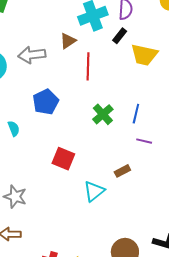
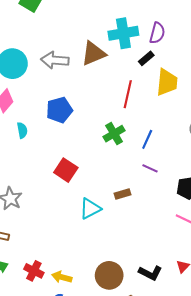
brown triangle: (68, 41) -> (93, 53), size x1.5
yellow trapezoid: (144, 55) -> (167, 82), turned -108
red line: (88, 66) -> (128, 94), moved

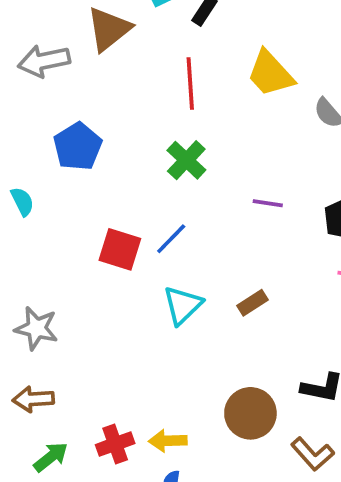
yellow trapezoid: (167, 82) -> (270, 74), moved, turned 148
blue line: (147, 139) -> (171, 239), moved, turned 36
brown rectangle: (123, 194) -> (252, 303), moved
red cross: (34, 271) -> (115, 444), turned -30

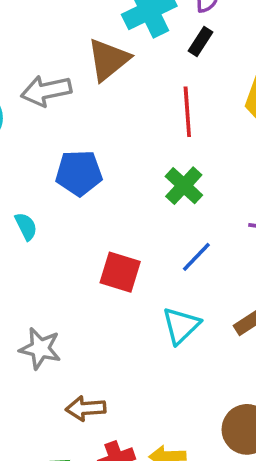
blue pentagon: (78, 146) -> (79, 173), turned 30
blue line: (171, 239) -> (196, 257), moved
brown arrow: (33, 399) -> (86, 408), moved

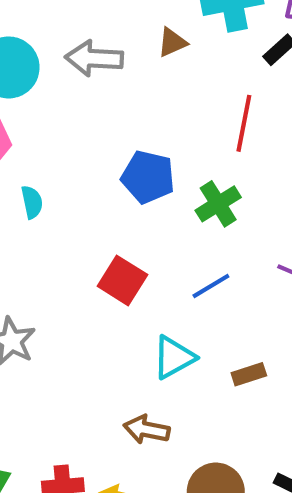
brown triangle: (108, 60) -> (172, 42), size x0.6
blue pentagon: (79, 173) -> (148, 177), moved
brown arrow: (86, 408) -> (147, 430), moved

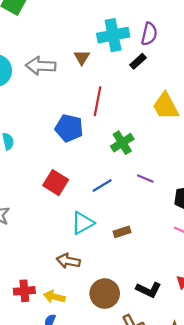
brown triangle: (172, 42) -> (82, 57), turned -35
red line: (244, 123) -> (98, 101), moved
green cross: (218, 204) -> (122, 143), moved

